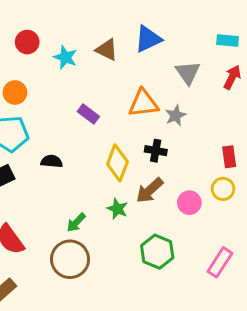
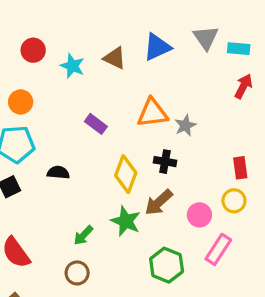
gray triangle: (188, 73) -> (206, 38), moved
green star: (117, 209) -> (126, 221), size x1.4
brown circle: (70, 259) -> (77, 273), size x0.6
pink rectangle: (220, 262) -> (218, 249), moved

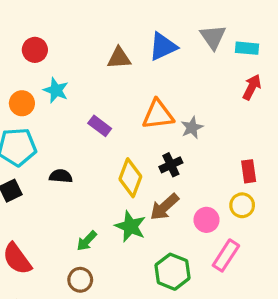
brown triangle: (115, 58) -> (119, 58), turned -30
cyan star: (72, 66) -> (56, 90), moved
black cross: (165, 162) -> (171, 165), turned -35

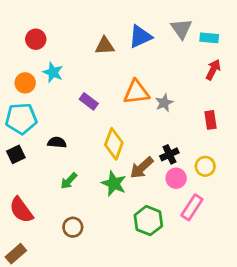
black cross: (171, 165) -> (169, 154), moved
red rectangle: (249, 171) -> (210, 120), moved
green arrow: (87, 241) -> (69, 181), moved

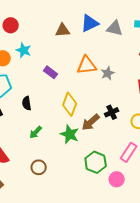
gray triangle: (181, 29) -> (115, 28), moved, turned -42
black semicircle: (57, 142) -> (27, 103), turned -104
pink circle: (176, 178) -> (117, 179), moved

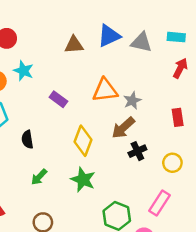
brown arrow: (91, 122) -> (123, 128), moved

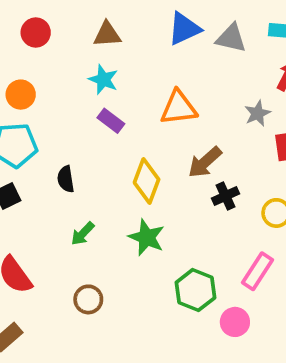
brown triangle: (74, 45) -> (107, 34), moved
cyan star: (23, 71) -> (103, 79), moved
gray star: (132, 101) -> (257, 113), moved

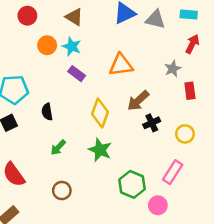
brown triangle: (107, 34) -> (74, 17), turned 36
orange circle: (21, 95) -> (47, 45), moved

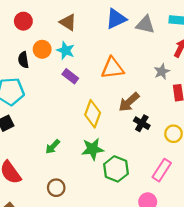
black semicircle: (47, 112) -> (23, 60), moved
black cross: (152, 123) -> (142, 123), turned -35
green star: (100, 150) -> (93, 149), turned -30
green hexagon: (132, 184) -> (116, 169), moved

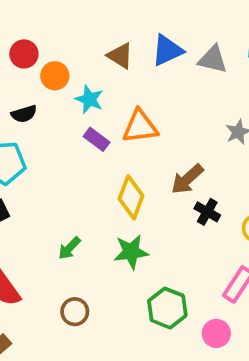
brown triangle: (68, 22) -> (120, 56), moved
orange circle: (42, 49) -> (55, 76), moved
black semicircle: (23, 60) -> (24, 114), turned -98
orange triangle: (113, 68) -> (140, 127), moved
green hexagon: (116, 169) -> (167, 308), moved

